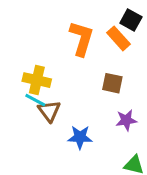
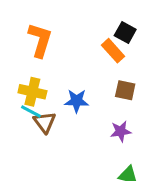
orange L-shape: (82, 38) -> (40, 40), moved
brown square: (112, 83) -> (125, 90), moved
blue star: (80, 137) -> (77, 101), moved

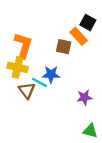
orange L-shape: (40, 40) -> (23, 46), moved
brown square: (125, 90) -> (64, 47), moved
cyan line: (31, 112) -> (39, 82), moved

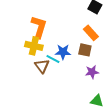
orange rectangle: (79, 36) -> (91, 33), moved
brown square: (64, 47) -> (85, 50), moved

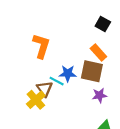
yellow cross: (34, 46) -> (36, 100), moved, turned 36
brown square: (85, 50) -> (92, 71), size x1.5

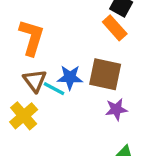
orange rectangle: (98, 53) -> (115, 28), moved
brown triangle: (45, 89) -> (35, 81), moved

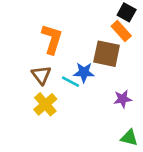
brown square: (105, 74) -> (107, 54), moved
brown triangle: (35, 81) -> (41, 75), moved

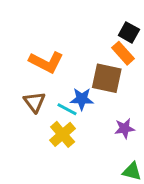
orange L-shape: (52, 39) -> (46, 62), turned 100
yellow cross: (45, 104) -> (63, 134), moved

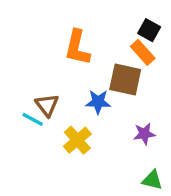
orange L-shape: (46, 62) -> (77, 48), moved, turned 76
cyan line: (67, 109) -> (33, 119), moved

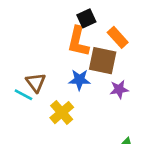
black square: (149, 30) -> (86, 18), moved, turned 36
orange L-shape: (77, 48) -> (78, 41), moved
purple star: (144, 134) -> (119, 89), moved

